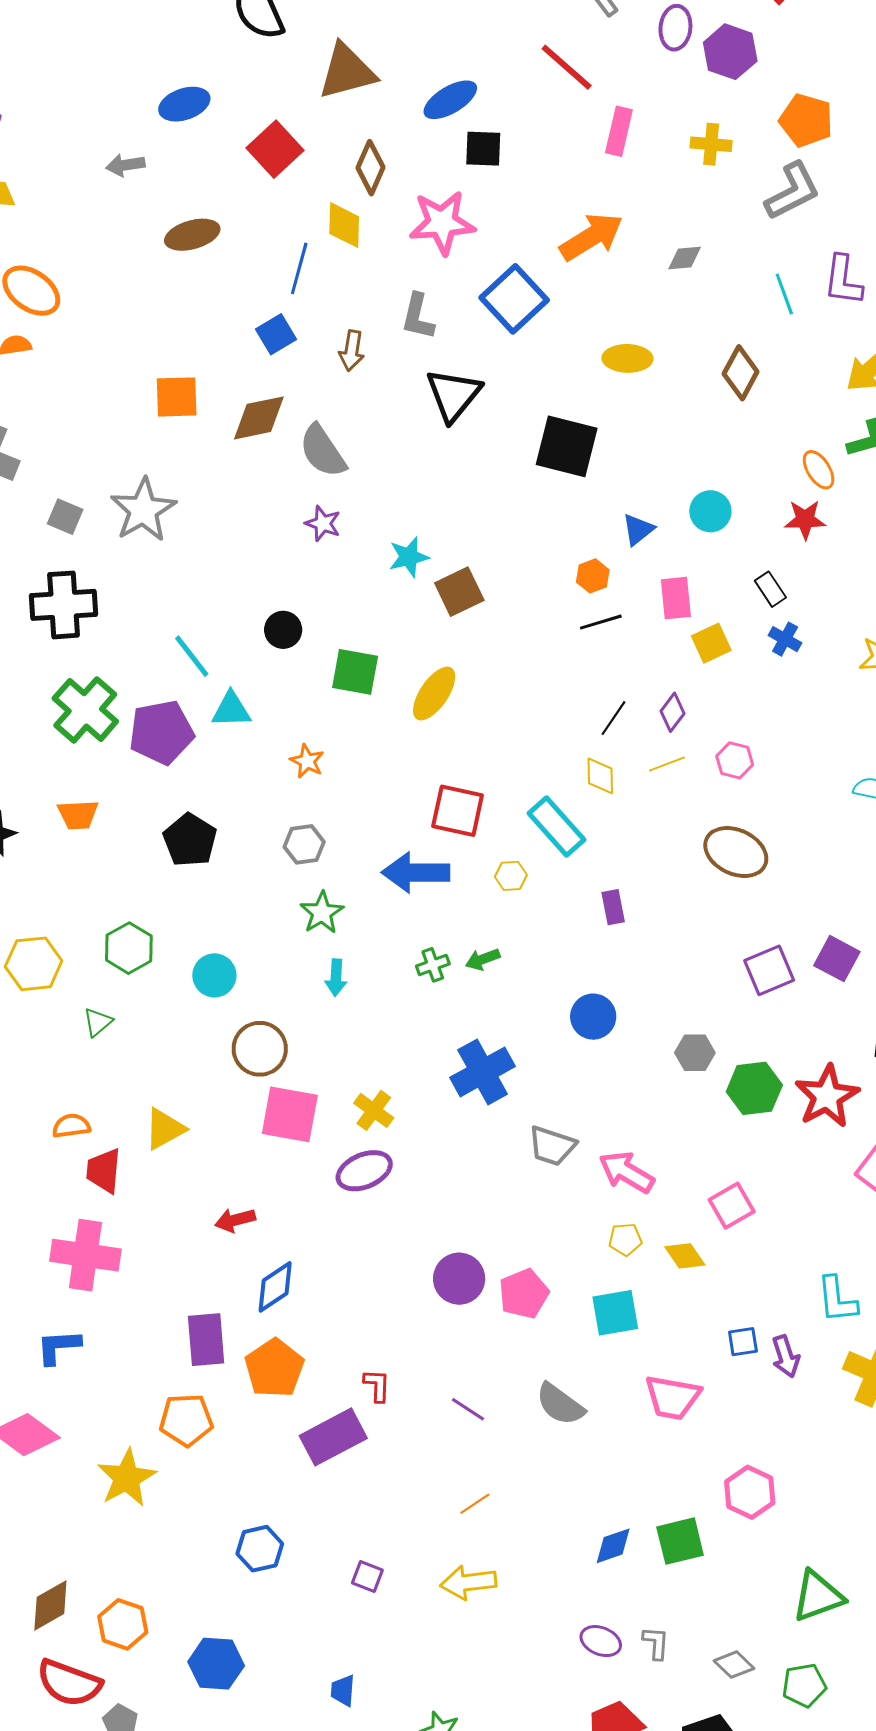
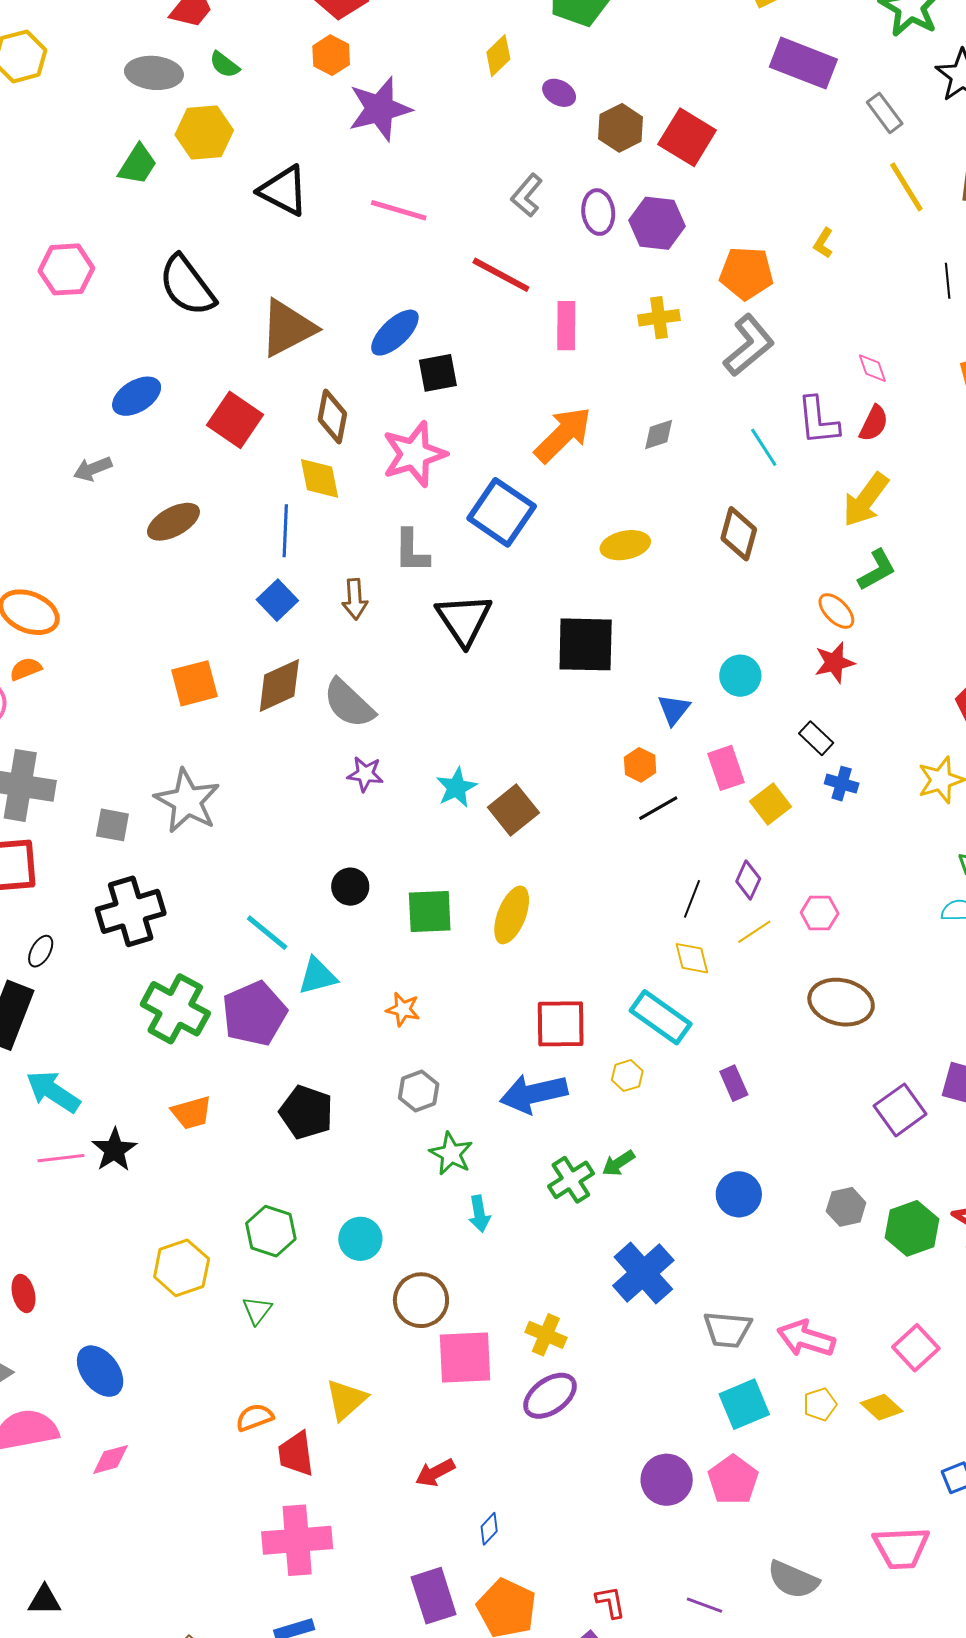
green cross: (433, 965) -> (571, 1180), size x1.4
blue diamond: (275, 1287) -> (489, 1529), size x0.6
cyan square: (615, 1313) -> (744, 1404), moved

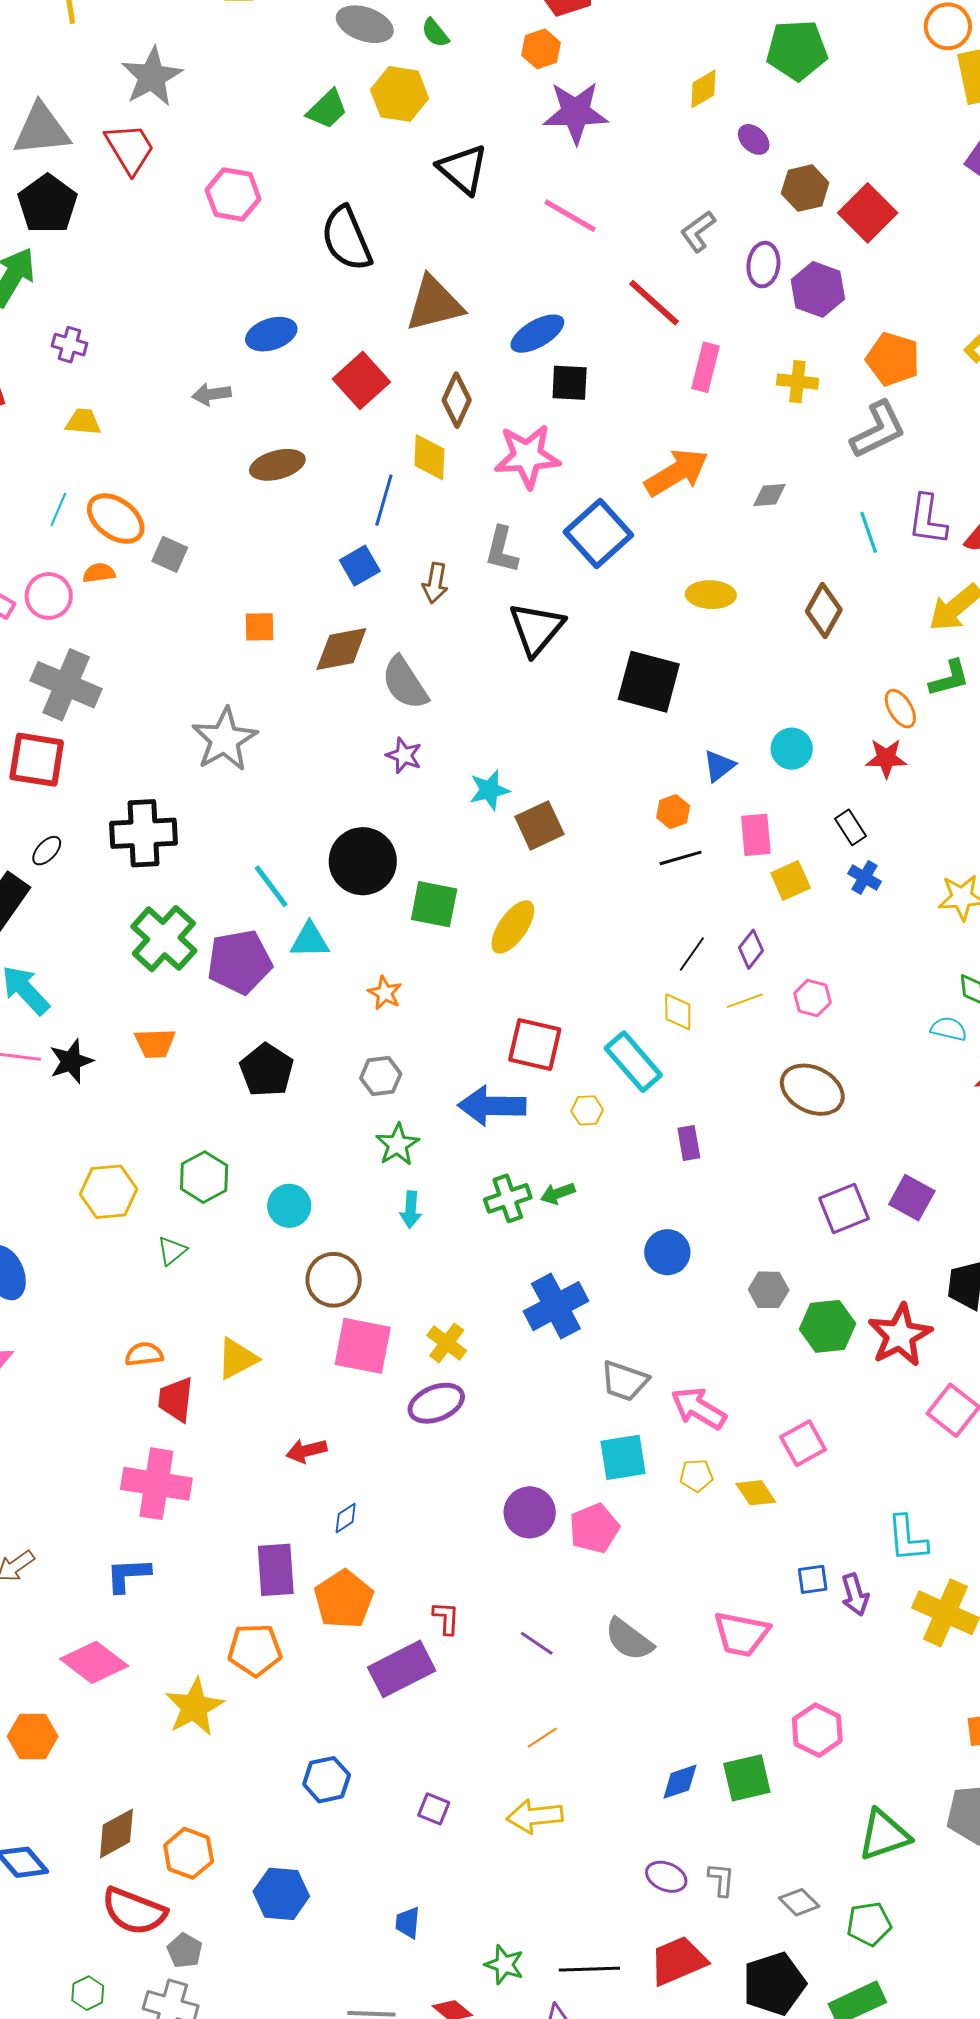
orange square: (194, 683) -> (260, 627), size x0.7
gray square: (112, 825) -> (170, 554), moved
black circle: (350, 887) -> (363, 861), size x1.8

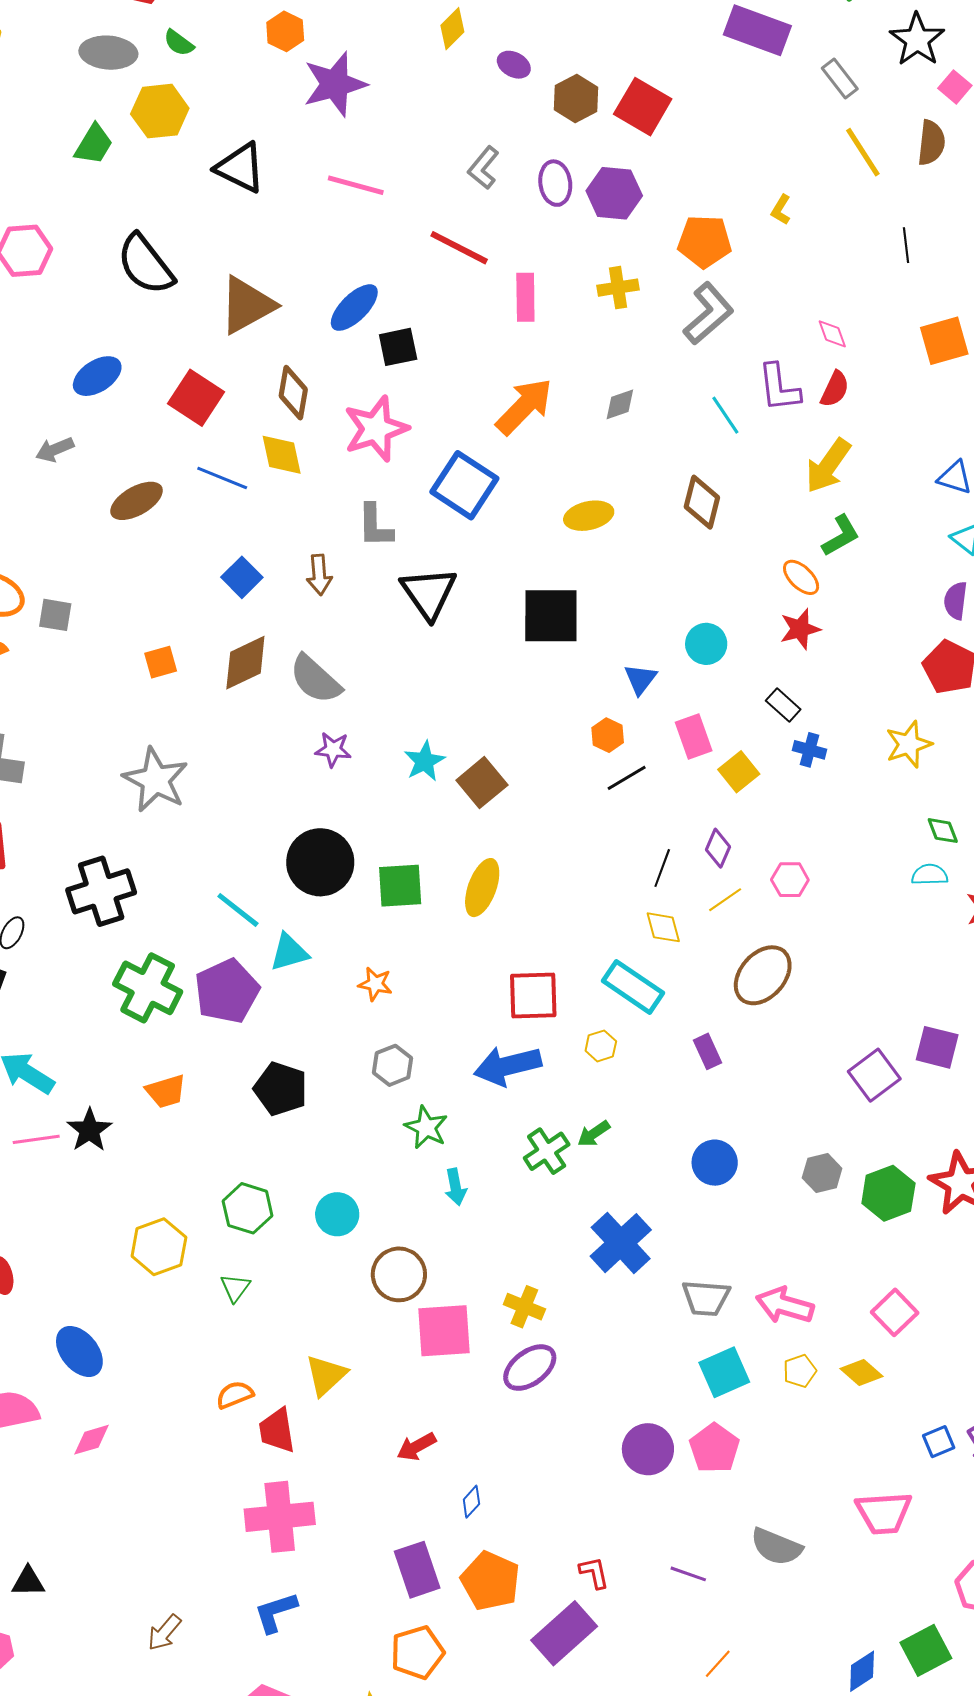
blue line: (384, 500) -> (222, 478), moved, turned -69
brown ellipse: (812, 1090) -> (763, 975), moved, turned -60

